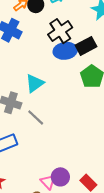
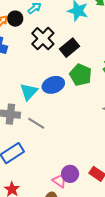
blue ellipse: (65, 51) -> (53, 85), moved

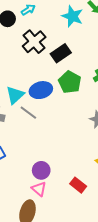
gray line: (36, 123) -> (28, 113), moved
purple circle: (70, 174) -> (41, 170), moved

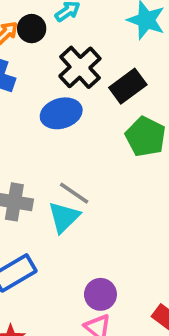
blue ellipse: (41, 90) -> (61, 113), moved
cyan triangle: (15, 95) -> (64, 217), moved

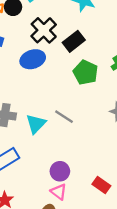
gray line: (74, 193) -> (64, 117), moved

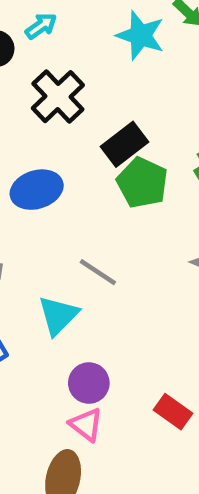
black rectangle: (74, 41) -> (124, 144), moved
blue ellipse: (33, 59) -> (37, 190), moved
cyan triangle: (36, 124) -> (58, 315), moved

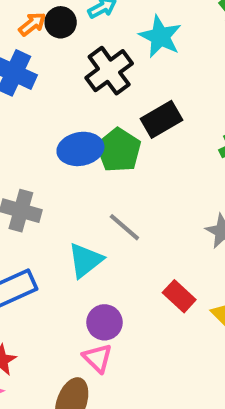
cyan star: (140, 35) -> (160, 37), moved
green pentagon: (142, 183) -> (119, 150), moved
red rectangle: (173, 412) -> (179, 296), moved

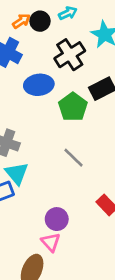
blue ellipse: (80, 149) -> (39, 85), moved
cyan triangle: (85, 260) -> (17, 173), moved, turned -35

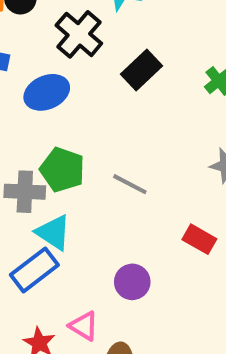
green pentagon: (73, 107) -> (62, 170), moved
pink triangle: (51, 242) -> (84, 326), moved

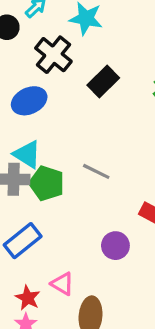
green pentagon: (62, 170) -> (47, 183), moved
cyan triangle: (53, 232) -> (27, 154), moved
purple circle: (132, 282) -> (115, 246), moved

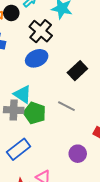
black rectangle: (103, 82) -> (77, 71), moved
blue ellipse: (29, 101) -> (37, 58), moved

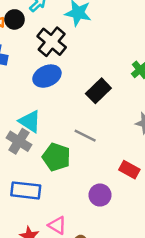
gray cross: (14, 110) -> (19, 141), turned 30
green pentagon: (35, 113) -> (56, 157), moved
blue rectangle: (19, 149) -> (26, 190), turned 45

